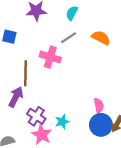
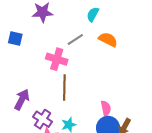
cyan semicircle: (72, 13) -> (93, 14), moved
brown line: (26, 73) -> (64, 88), moved

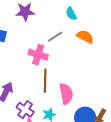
cyan semicircle: (93, 14) -> (71, 14), turned -56
pink semicircle: (106, 108) -> (66, 94), moved, size x1.5

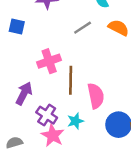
pink cross: (38, 55) -> (49, 61), moved, turned -36

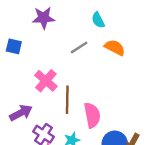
pink cross: (49, 61) -> (46, 81), turned -30
purple arrow: (24, 93) -> (21, 113), turned 35

